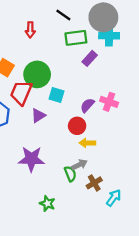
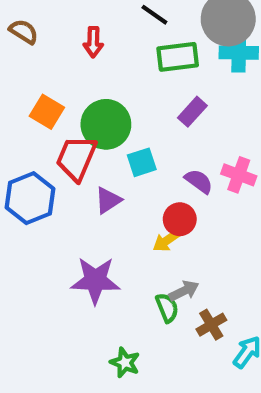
purple rectangle: (90, 58) -> (192, 112), moved
cyan square: (57, 95) -> (142, 162), turned -35
purple semicircle: (87, 105) -> (199, 181), turned 84
yellow arrow: (87, 143) -> (167, 240), moved, turned -35

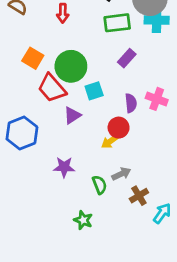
red trapezoid: (76, 158) -> (52, 88), turned -64
purple semicircle: (199, 181) -> (131, 103), turned 48
blue hexagon: (30, 198) -> (22, 133), moved
purple star: (95, 280) -> (64, 167), size x0.7
green semicircle: (167, 308) -> (99, 185), moved

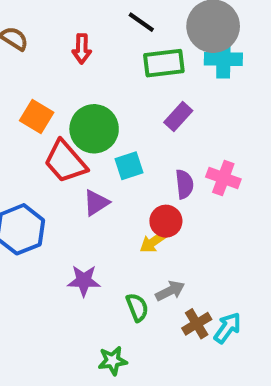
cyan arrow: (162, 213) -> (227, 328), moved
green star: (83, 220) -> (113, 361), turned -30

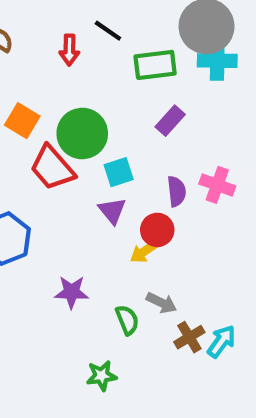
black line: (141, 22) -> (108, 31), moved
purple triangle: (96, 203) -> (112, 211), moved, turned -36
gray arrow: (170, 291) -> (162, 303), turned 52

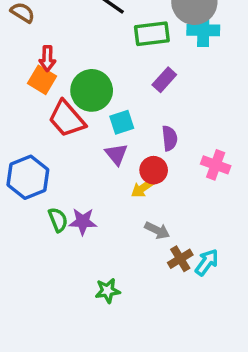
red arrow: (69, 50) -> (47, 59), moved
pink cross: (217, 185) -> (216, 165), moved
green semicircle: (127, 320) -> (58, 220), moved

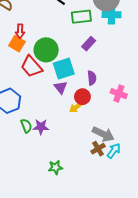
cyan square: (122, 122) -> (64, 69), size x1.5
gray arrow: (157, 230) -> (103, 134), moved, size x1.5

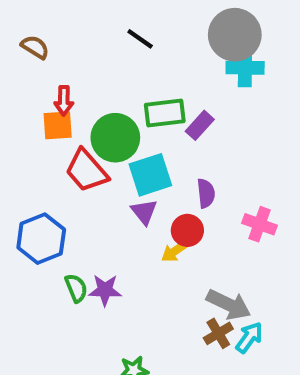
green rectangle: (81, 17) -> (165, 113), moved
orange square: (17, 44) -> (58, 125), turned -35

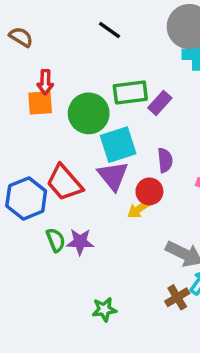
red trapezoid: (86, 171) -> (64, 183), moved
purple triangle: (144, 212) -> (113, 176), size x1.4
brown cross: (218, 333) -> (177, 297), moved

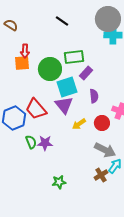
purple rectangle: (160, 103) -> (86, 73), moved
red circle: (149, 191) -> (102, 123), moved

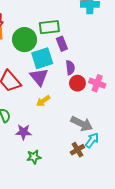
purple rectangle: (86, 73) -> (62, 44), turned -64
red circle: (102, 123) -> (77, 83), moved
yellow arrow: (79, 124) -> (43, 101), moved
purple star: (45, 143) -> (23, 132), moved

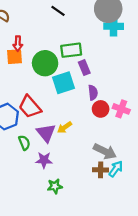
purple triangle: (39, 77) -> (46, 133), moved
brown cross: (77, 150) -> (101, 170), moved, turned 32

